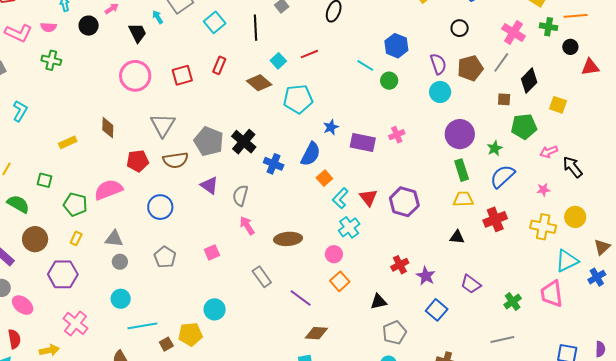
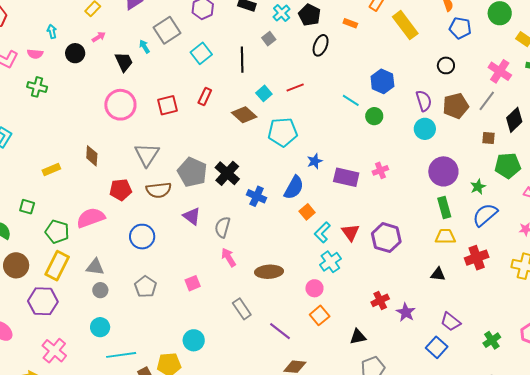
yellow rectangle: (76, 238) -> (57, 266), size x2.0
blue square: (437, 310) -> (437, 347), moved

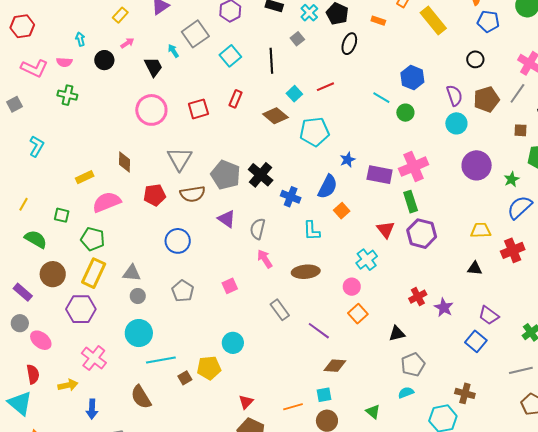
pink cross: (380, 170) -> (414, 167), size x1.8
green rectangle: (444, 208) -> (411, 202), moved
pink semicircle: (91, 218) -> (107, 202), moved
cyan L-shape: (322, 232) -> (312, 231), moved, turned -45
cyan circle: (100, 327) -> (139, 333), size x1.4

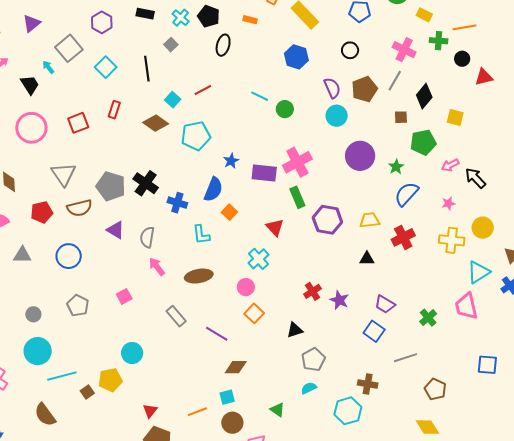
blue hexagon: (412, 78) -> (296, 57), moved
purple hexagon: (422, 234) -> (327, 220), moved
gray triangle: (132, 273) -> (22, 255), moved
gray line: (521, 370) -> (405, 358), moved

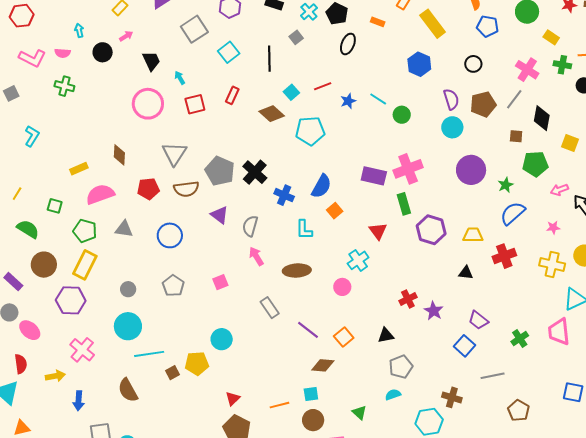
cyan arrow: (48, 67) -> (180, 78), moved
black diamond: (424, 96) -> (542, 118), turned -35
blue star: (231, 161) -> (348, 101), moved
orange square: (254, 313) -> (344, 337), moved

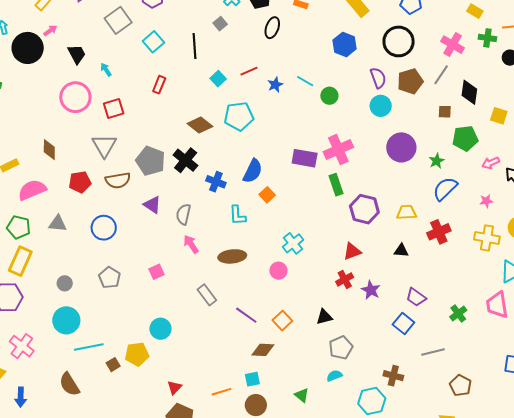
black circle: (103, 52) -> (28, 48), size x1.6
black circle: (473, 64) -> (399, 41), size x1.8
red square: (195, 104) -> (114, 108), moved
brown diamond: (272, 114) -> (200, 125), moved
red triangle: (378, 231) -> (352, 251), moved, turned 48

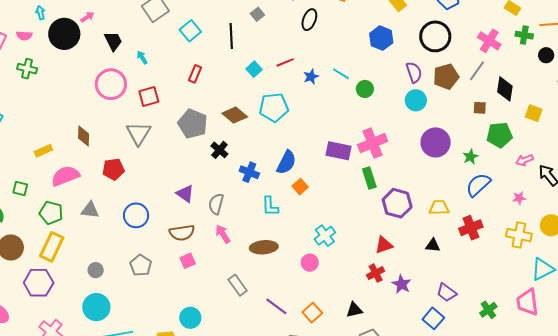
black cross: (186, 160) -> (219, 150), size x0.7
gray pentagon: (151, 161) -> (193, 124), moved
brown semicircle: (118, 180) -> (182, 233), moved

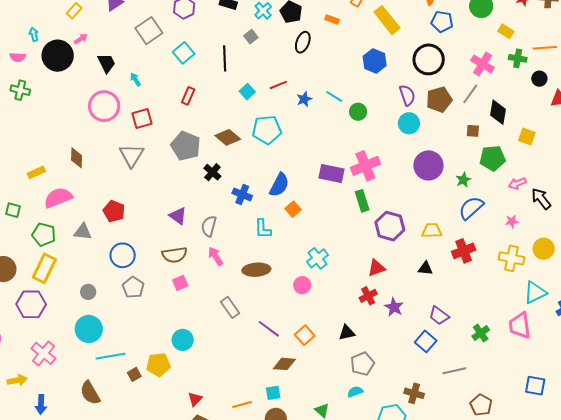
red pentagon: (113, 169) -> (114, 211), moved, turned 30
blue circle: (136, 215) -> (123, 255), moved

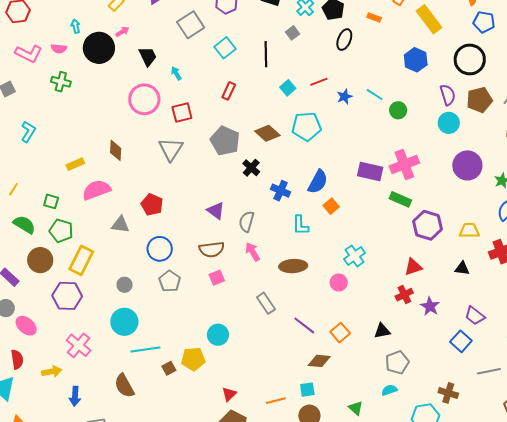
green rectangle: (362, 201) -> (400, 199), turned -50
green pentagon: (44, 234) -> (61, 231), moved

